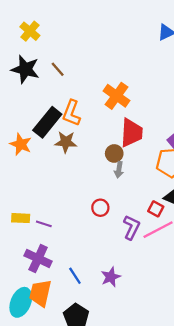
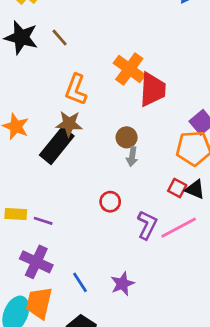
black rectangle: (47, 122) -> (57, 146), moved
red trapezoid: (132, 133) -> (153, 89), moved
red square: (156, 209) -> (177, 188), moved

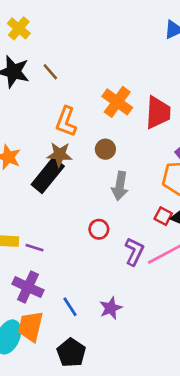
red trapezoid: (153, 89) -> (158, 112), moved
brown circle: (127, 137) -> (105, 149), moved
gray arrow: (132, 157) -> (120, 186), size x1.5

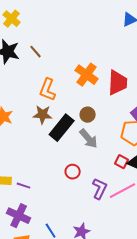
brown circle: (105, 149) -> (88, 115), moved
black rectangle: (48, 175) -> (62, 128), moved
gray arrow: (120, 186) -> (89, 139), turned -50

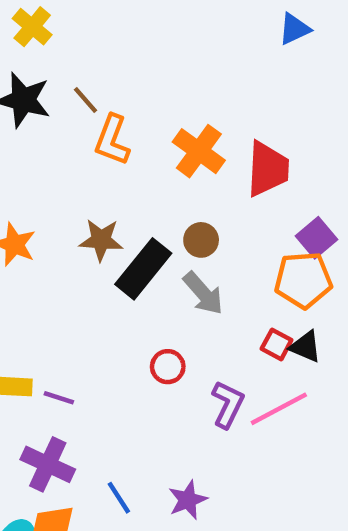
orange L-shape: (48, 90) -> (112, 140), moved

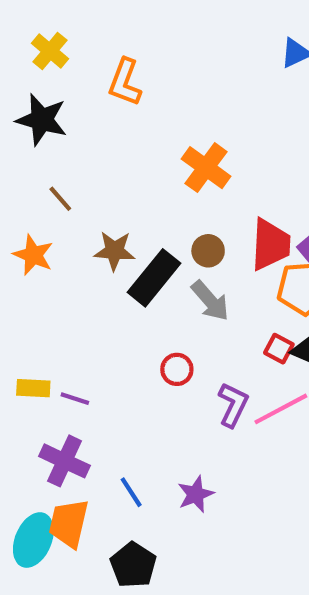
brown line: (86, 100) -> (60, 199), moved
orange L-shape: (112, 140) -> (125, 82), moved
red trapezoid: (268, 169) -> (271, 245), moved

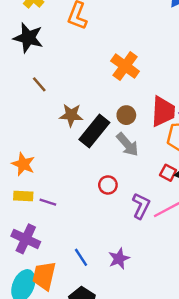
orange star: (33, 255) -> (23, 164), moved
purple cross: (65, 461) -> (26, 239), moved

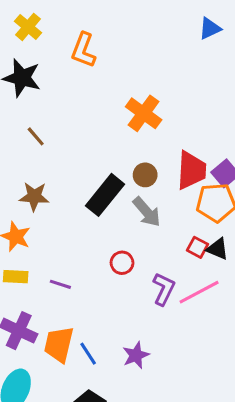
brown star: (71, 115) -> (34, 196), moved
purple line: (48, 202) -> (60, 284), moved
orange trapezoid: (44, 276) -> (59, 344), moved

